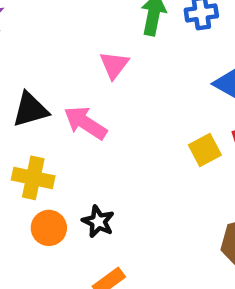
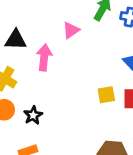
pink arrow: (85, 123) -> (44, 57), turned 45

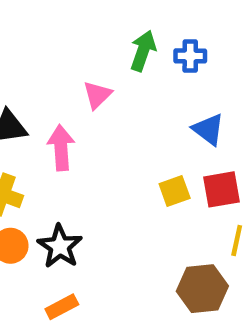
black star: (33, 115) -> (60, 246), size x1.4

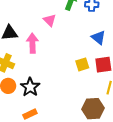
pink triangle: (97, 95) -> (50, 20), turned -32

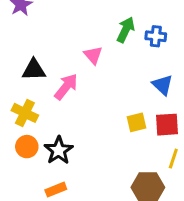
pink arrow: (32, 43) -> (66, 87), turned 36

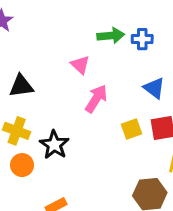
green arrow: (126, 30) -> (111, 36), turned 65
pink arrow: (66, 87) -> (96, 99), moved
black star: (59, 150) -> (54, 145), moved

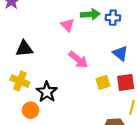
pink triangle: (80, 65) -> (68, 25), moved
pink arrow: (96, 99) -> (78, 60), turned 96
orange circle: (22, 165) -> (31, 110), moved

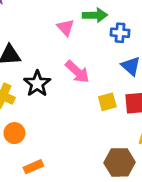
blue cross: (113, 18) -> (120, 33), moved
black star: (47, 92) -> (37, 84), moved

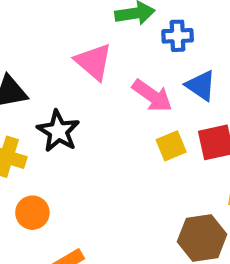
pink triangle: (66, 28) -> (94, 62), moved, size x1.4
pink arrow: (77, 72) -> (152, 96), moved

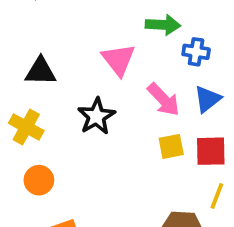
blue triangle: (201, 86) -> (208, 99), turned 36
black star: (58, 131) -> (96, 116), moved

